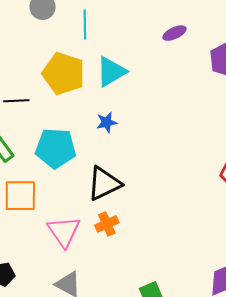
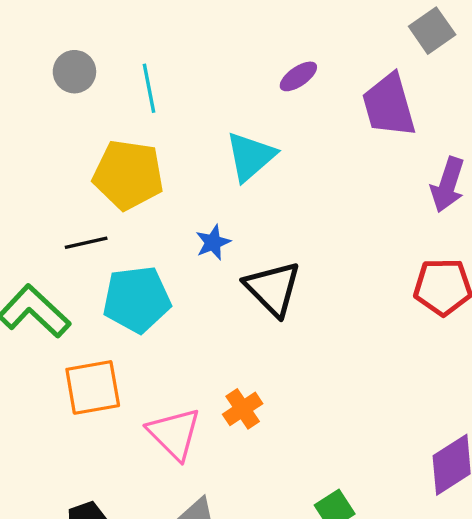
cyan triangle: (111, 72) -> (250, 156), moved
black line: (16, 101) -> (86, 243), moved
black triangle: (104, 183) -> (273, 288), moved, turned -39

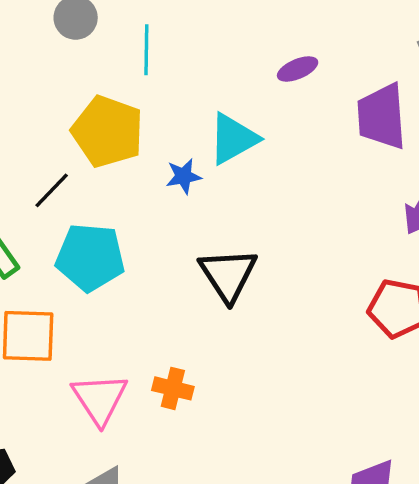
blue star: (213, 242) -> (184, 176), moved
black line: (86, 243) -> (52, 190), turned -45
orange cross: (243, 409) -> (173, 388), turned 36

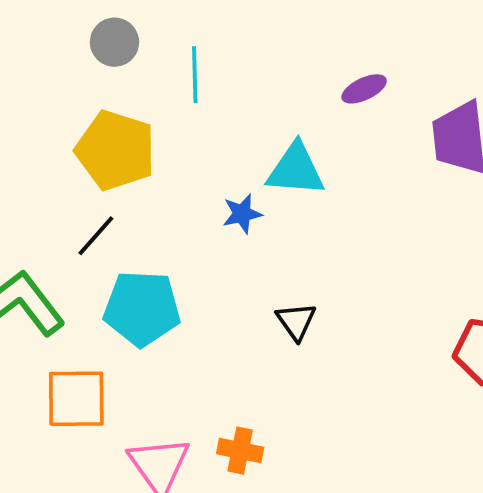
yellow pentagon: (108, 132) -> (115, 150), moved
cyan triangle: (233, 139) -> (296, 170), turned 36
black triangle: (228, 275) -> (296, 321), size x0.6

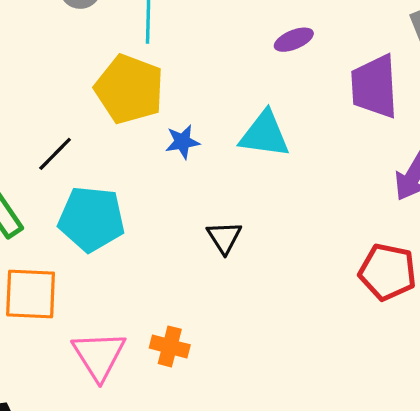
yellow pentagon: (115, 150) -> (129, 89), moved
cyan triangle: (296, 170) -> (265, 134), moved

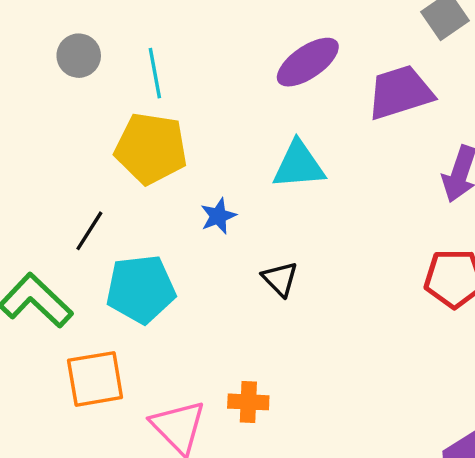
purple ellipse: (294, 40) -> (308, 62), size x1.6
purple trapezoid: (374, 87) -> (400, 92), turned 88
blue star: (182, 142) -> (218, 216), moved

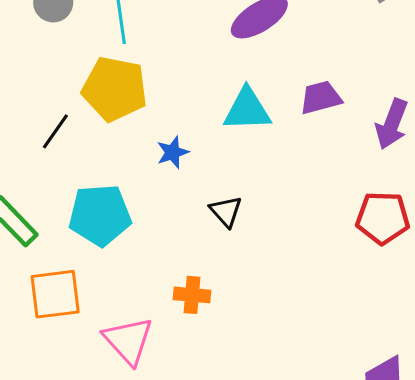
purple trapezoid: (400, 92) -> (321, 98), moved, size x0.7
black line: (89, 231) -> (55, 131), moved
orange cross: (248, 402) -> (192, 295), moved

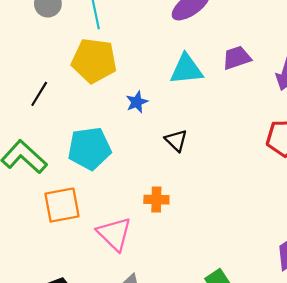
black line: (55, 131) -> (39, 94), moved

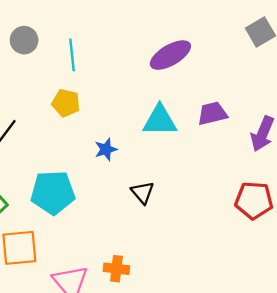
yellow pentagon: (94, 61) -> (66, 103), size x0.6
orange cross: (156, 200) -> (116, 269), moved

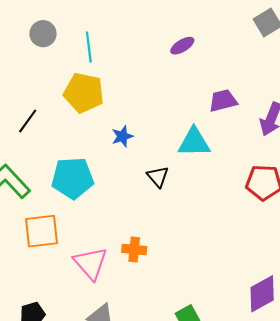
purple ellipse: (170, 55) -> (182, 46), size x0.6
yellow pentagon: (66, 103) -> (84, 93), size x1.5
cyan triangle: (160, 121) -> (194, 142), moved

